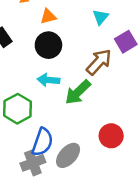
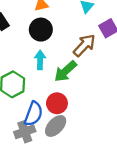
cyan arrow: (48, 80) -> (40, 60), turned 84
red circle: (111, 136) -> (57, 103), moved

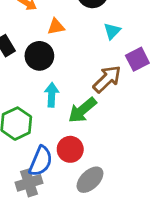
black circle: (41, 30) -> (39, 56), moved
gray ellipse: (56, 126) -> (90, 180), moved

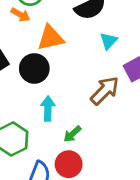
orange triangle: (56, 27) -> (51, 38), size x1.5
green arrow: (82, 110) -> (72, 134), moved, size x0.6

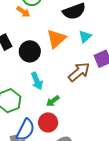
orange triangle: (51, 38) -> (56, 39), moved, turned -35
cyan arrow: (48, 108) -> (37, 81), turned 150

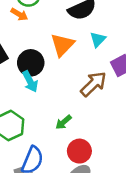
cyan arrow: (37, 81) -> (30, 81), moved
red circle: (48, 122) -> (79, 151), moved

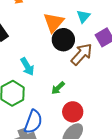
black circle: (31, 63) -> (63, 40), moved
cyan arrow: (30, 81) -> (27, 67), moved

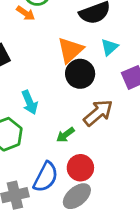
brown arrow: (82, 54) -> (98, 113), moved
blue semicircle: (33, 122) -> (46, 177), moved

